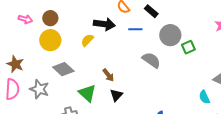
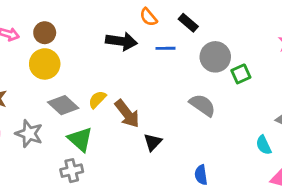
yellow semicircle: (87, 40) -> (97, 100), moved
gray semicircle: (151, 60) -> (202, 105), moved
brown arrow: (108, 75) -> (127, 114), size x1.5
green triangle: (87, 93) -> (80, 139), moved
black triangle: (116, 95) -> (153, 142), moved

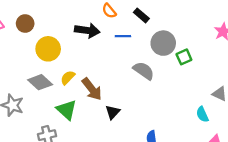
yellow circle: (45, 64) -> (48, 49), moved
gray semicircle: (202, 105) -> (144, 71), moved
green triangle: (80, 139) -> (67, 110), moved

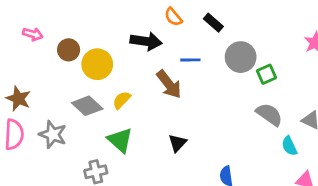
brown circle: (25, 24) -> (69, 50), moved
blue line: (123, 36) -> (190, 60), moved
gray semicircle: (144, 71) -> (269, 114), moved
brown arrow: (92, 89) -> (169, 84), moved

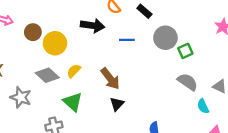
brown arrow: (169, 84) -> (110, 79), moved

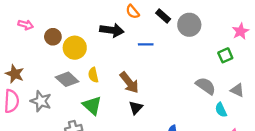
gray circle: (165, 38) -> (189, 25), moved
green square: (185, 51) -> (225, 55), moved
yellow semicircle: (74, 71) -> (93, 75), turned -56

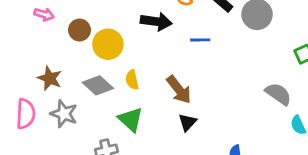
brown star: (15, 74) -> (50, 78), moved

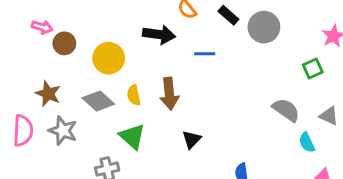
brown circle: (80, 30) -> (64, 43), moved
brown arrow: (179, 90) -> (169, 94), moved, turned 32

